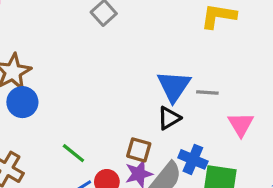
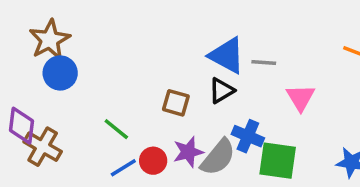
blue triangle: (174, 86) -> (227, 55), turned -36
brown square: (139, 150) -> (176, 103), moved

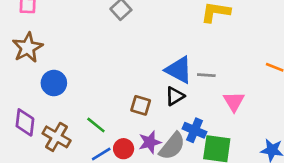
brown star: (50, 40) -> (28, 48), moved
brown cross: (43, 147) -> (57, 137), moved

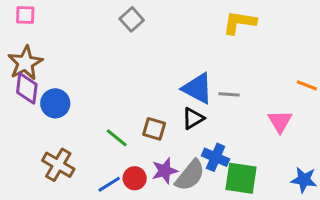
pink triangle: (234, 101) -> (280, 121), moved
purple diamond: (25, 122) -> (27, 88), moved
green line: (96, 125) -> (117, 138), moved

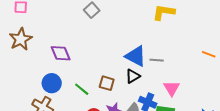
purple diamond: (27, 88) -> (61, 53), moved, turned -30
blue circle: (55, 103) -> (52, 83), moved
pink triangle: (280, 121) -> (172, 88), moved

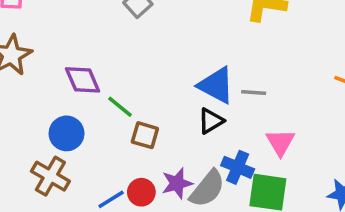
brown square: (107, 83) -> (145, 135), moved
green line: (82, 89) -> (120, 107), moved

